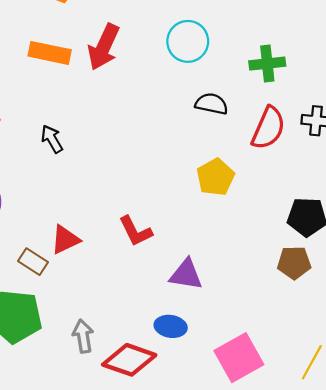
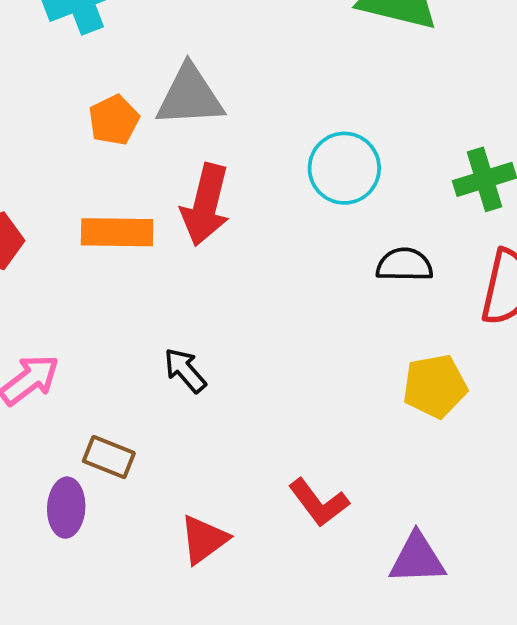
black arrow: (52, 139) -> (185, 370), moved
yellow pentagon: (216, 177) -> (435, 386), turned 30
brown rectangle: (33, 262) -> (109, 457), moved

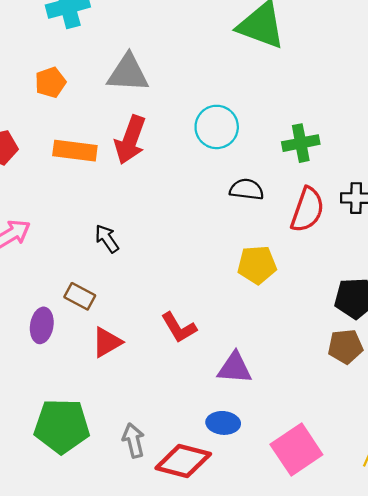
orange pentagon: (114, 120) -> (50, 82), moved
brown rectangle: (109, 457) -> (80, 296), moved
purple ellipse: (66, 508) -> (42, 325), moved

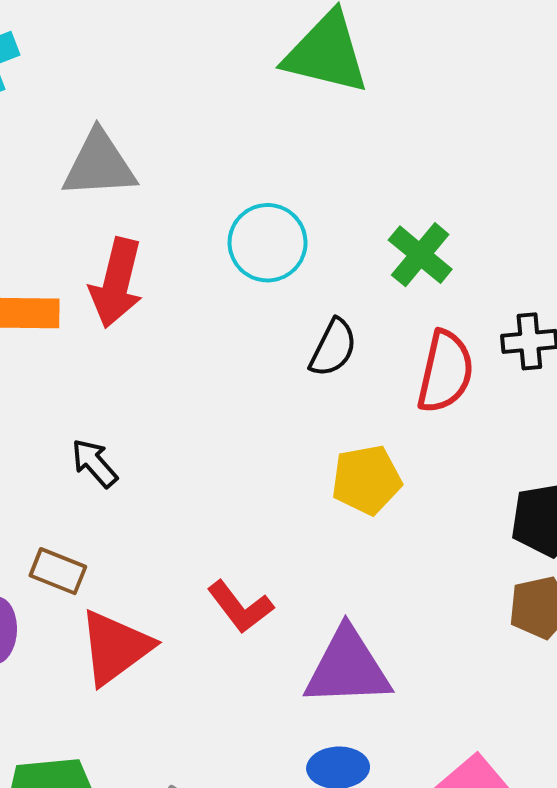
green cross: (301, 143) -> (420, 255), turned -33
black semicircle: (247, 189) -> (333, 348), turned 116
red triangle: (107, 342) -> (115, 647), size x1.4
purple triangle: (235, 368) -> (348, 668), size x1.4

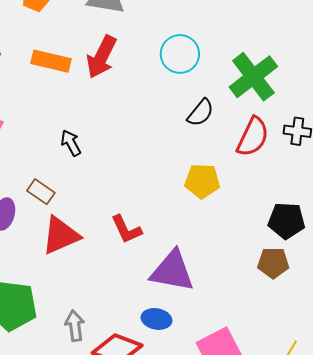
green cross: (420, 255) -> (253, 77), size x1.5

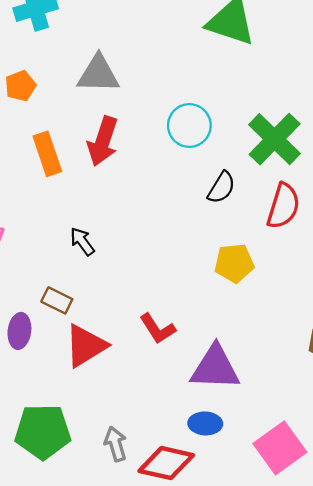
orange rectangle: (51, 61) -> (47, 154), turned 66

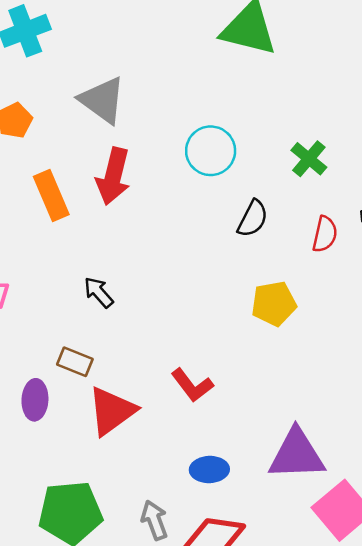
gray triangle: (98, 74) -> (102, 100), turned 39
green cross: (275, 139) -> (309, 159), size x0.6
red semicircle: (283, 206) -> (325, 234), size x0.7
purple triangle: (215, 368) -> (297, 455), moved
blue ellipse: (205, 423) -> (209, 470), moved

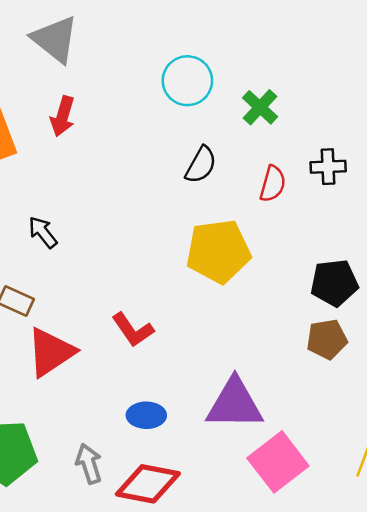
cyan circle: (211, 151) -> (187, 81), moved
red arrow: (113, 176) -> (63, 116), size x0.7
yellow pentagon: (274, 304) -> (218, 251), size x1.4

